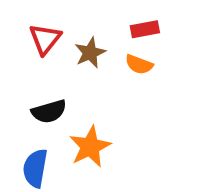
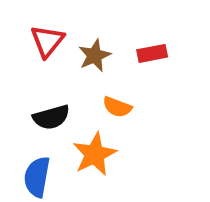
red rectangle: (145, 29) -> (152, 53), moved
orange semicircle: (139, 64) -> (117, 107), moved

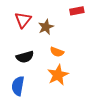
red rectangle: (152, 53) -> (77, 11), moved
orange star: (95, 154) -> (58, 75), moved

